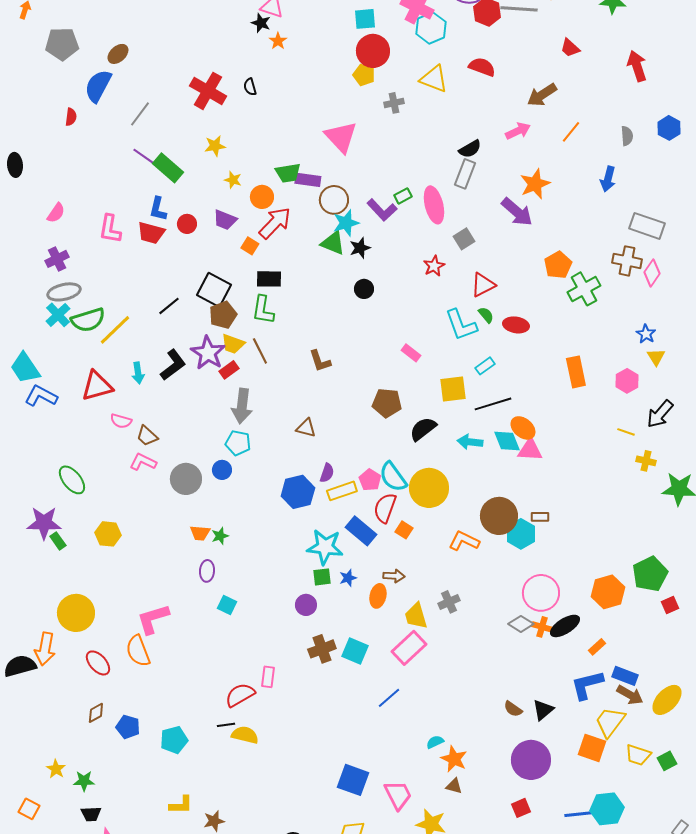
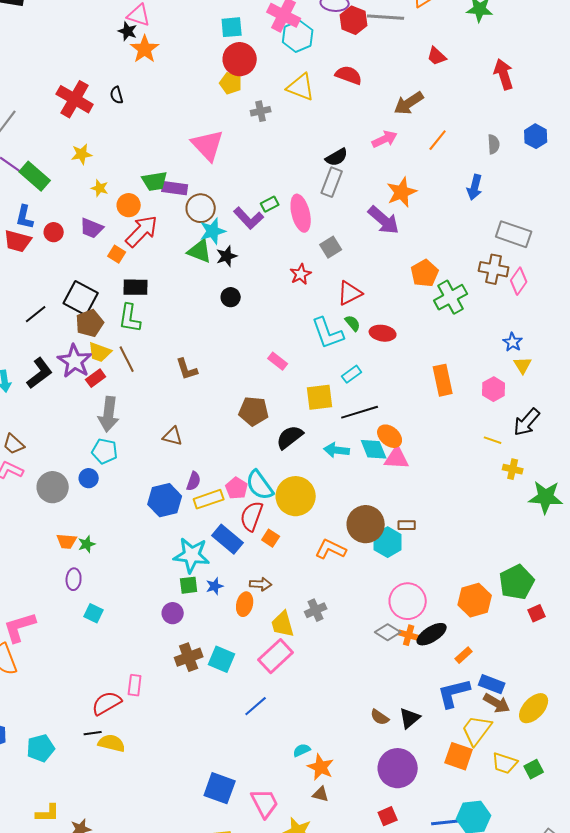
orange star: (278, 41) -> (145, 49), size x1.6

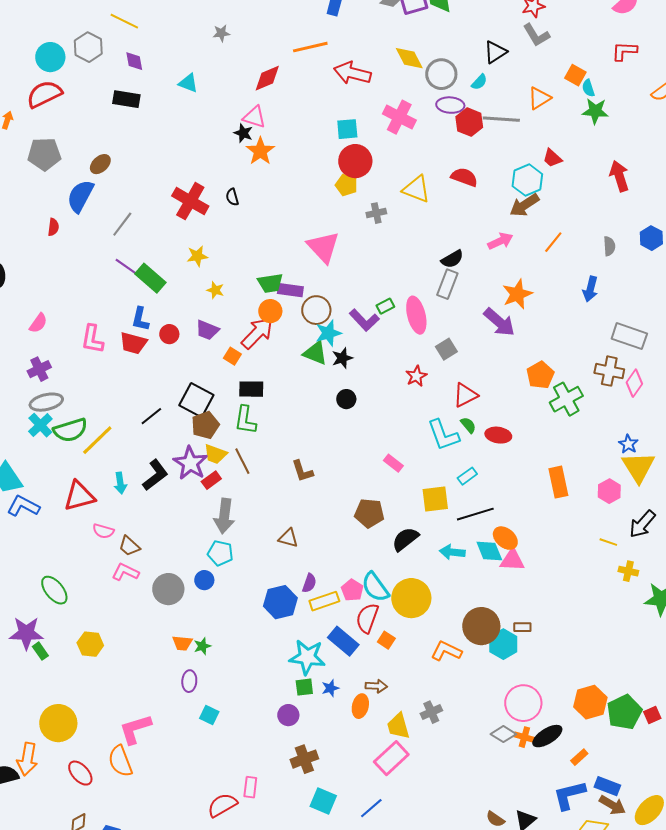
cyan hexagon: (298, 36) -> (527, 180), moved
orange circle: (129, 205) -> (270, 311), moved
yellow triangle: (523, 365) -> (638, 467), size x1.8
green pentagon: (517, 582) -> (624, 712), moved
cyan square: (222, 659) -> (323, 801), moved

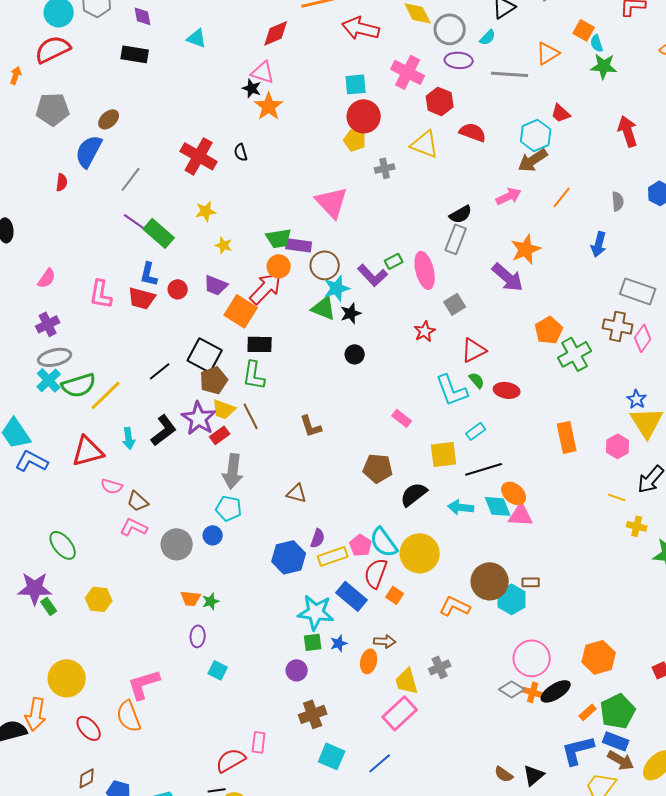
red hexagon: (469, 122) -> (440, 101), moved
orange square: (232, 356) -> (241, 311), size x1.8
green pentagon: (624, 712) -> (618, 711), moved

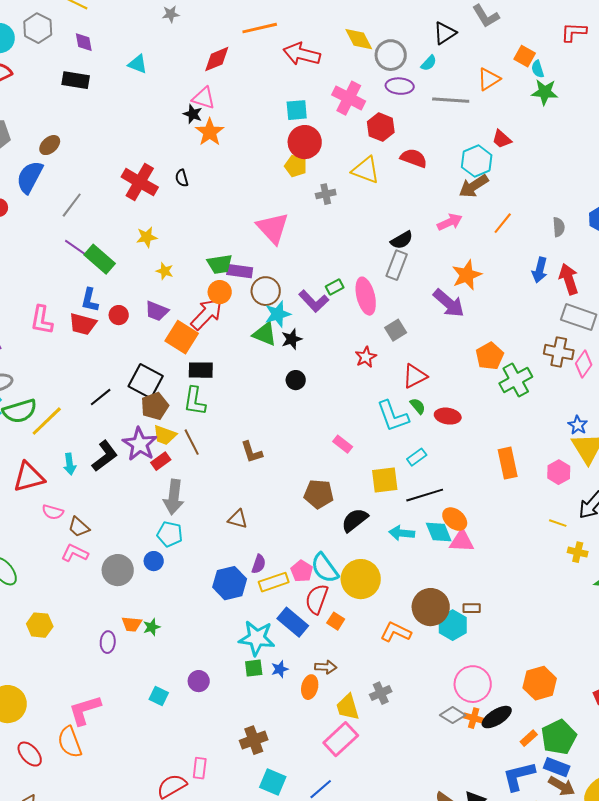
red arrow: (628, 131) -> (569, 279), moved
purple ellipse: (198, 636) -> (108, 642), moved
purple circle: (297, 670) -> (199, 681), moved

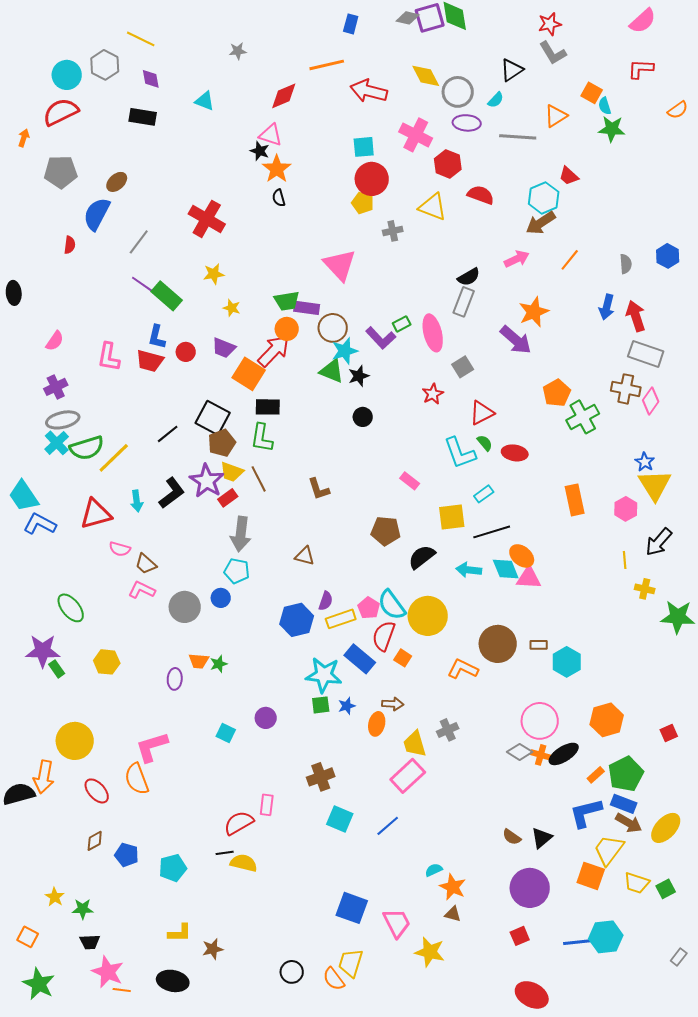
black semicircle: (182, 178) -> (279, 198), moved
yellow line: (558, 523) -> (625, 560), turned 66
cyan hexagon: (453, 625) -> (567, 662), moved

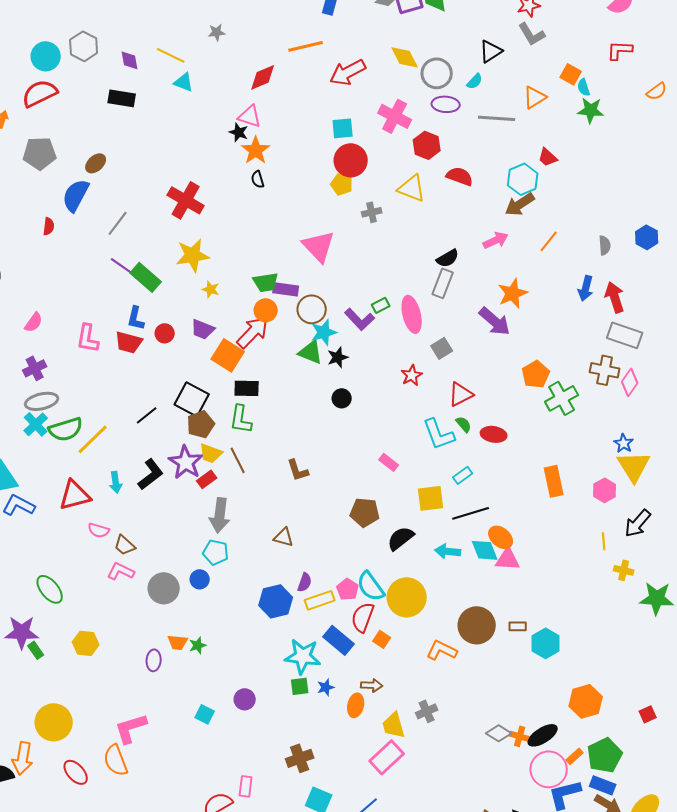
yellow line: (141, 39) -> (171, 55), moved
red arrow: (369, 91) -> (348, 72), turned -42
yellow star: (214, 274) -> (193, 255), size x1.6
pink circle: (540, 721) -> (549, 769), moved

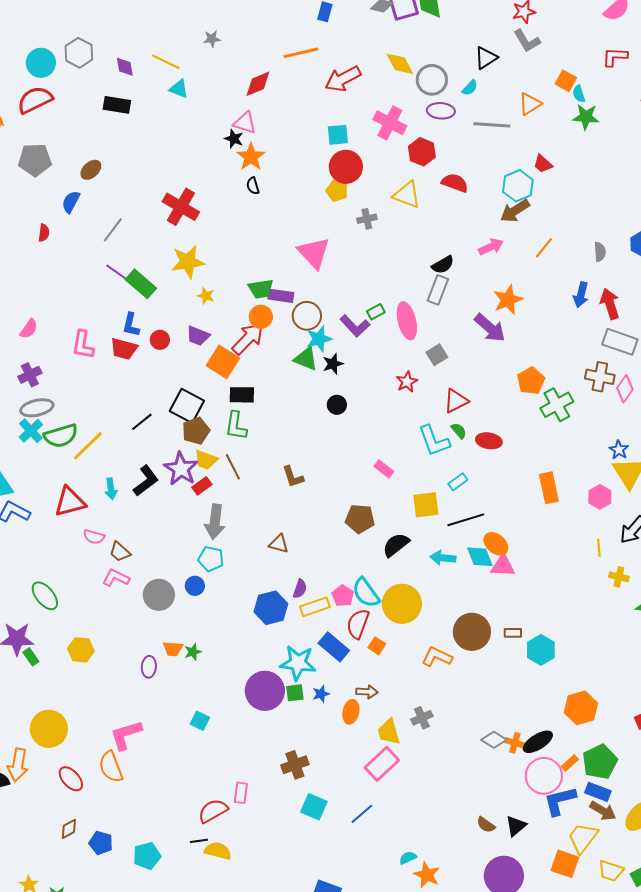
blue semicircle: (76, 195) -> (71, 202), size x0.7
purple circle: (245, 699) -> (265, 691), moved, size x1.8

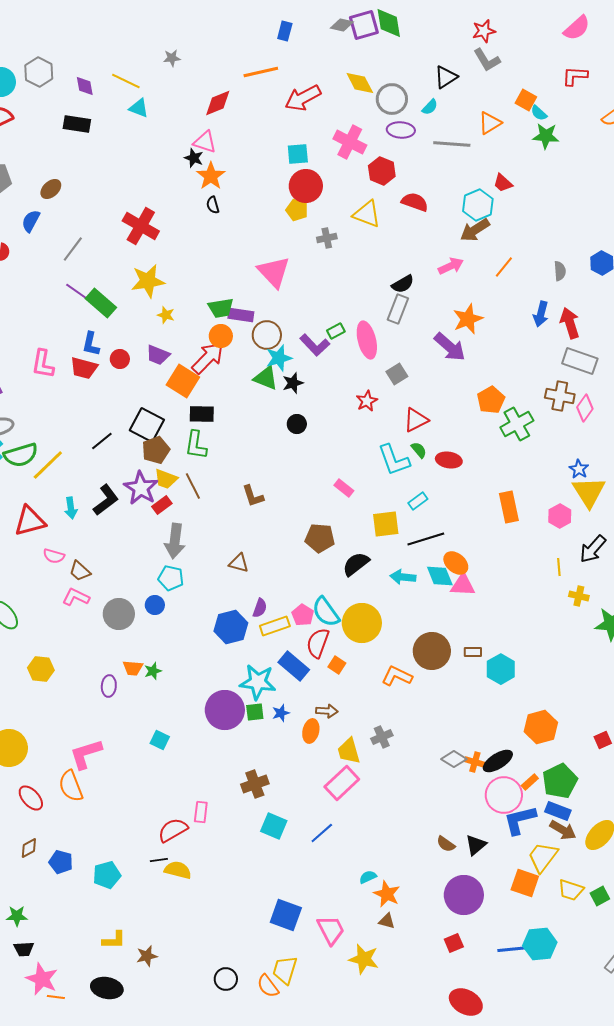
cyan semicircle: (579, 94) -> (539, 113), turned -30

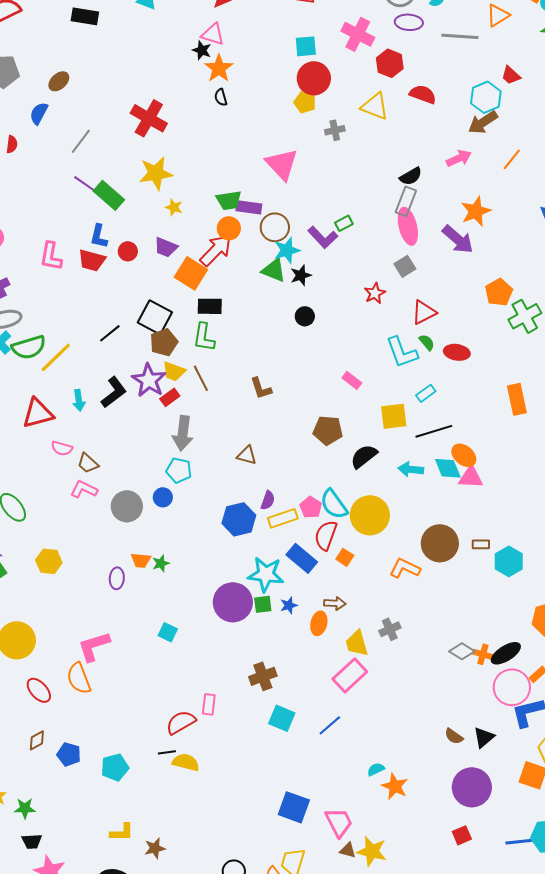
pink ellipse: (367, 340) -> (408, 226), moved
brown triangle: (387, 921) -> (348, 850), moved

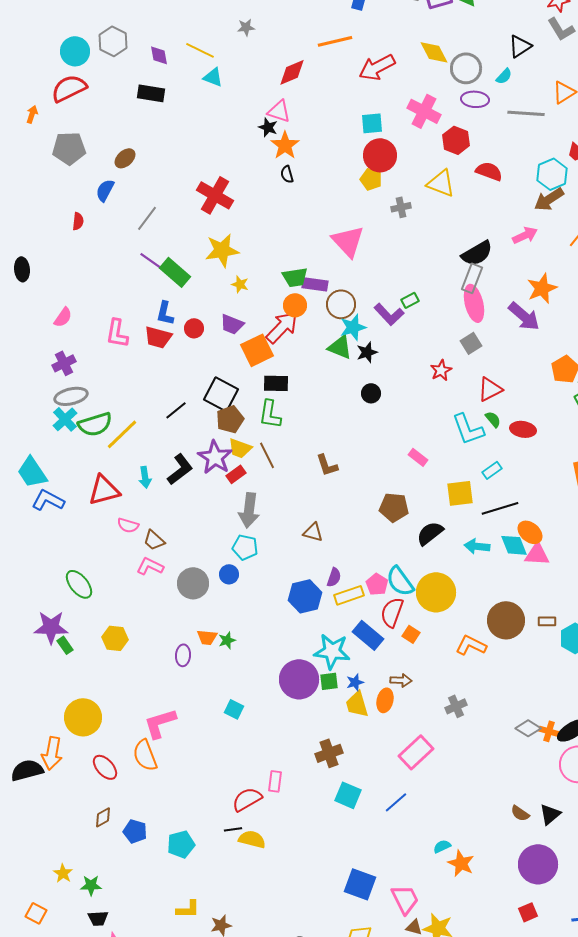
black semicircle: (411, 176) -> (477, 253), size x1.4
orange square: (191, 273) -> (257, 350), turned 32
yellow trapezoid: (357, 643) -> (357, 704), moved

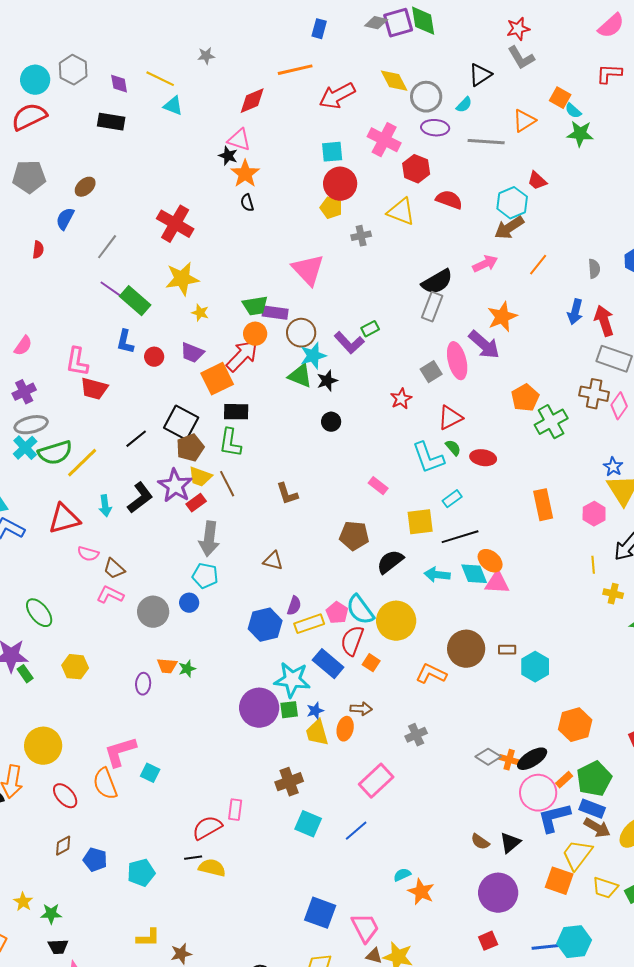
pink ellipse: (474, 303) -> (457, 361), moved
red trapezoid: (158, 337) -> (94, 389), moved
cyan square: (234, 709) -> (150, 773), moved

